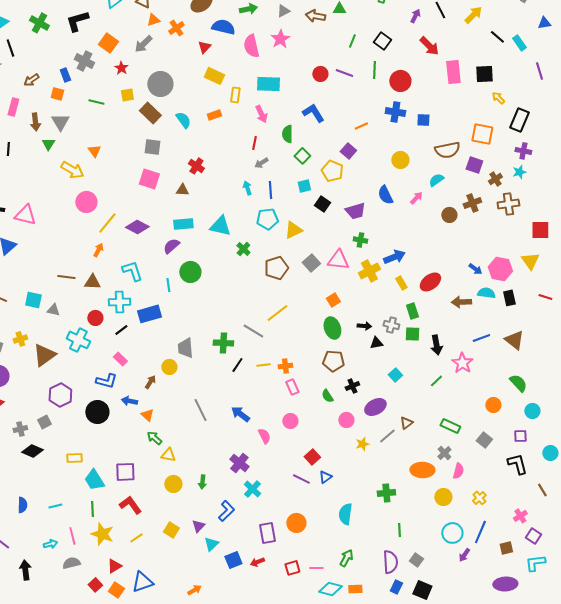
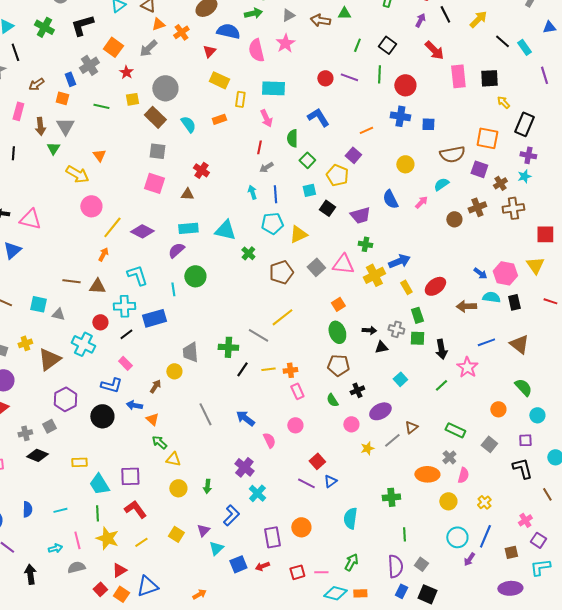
gray cross: (84, 61) -> (89, 65), turned 30

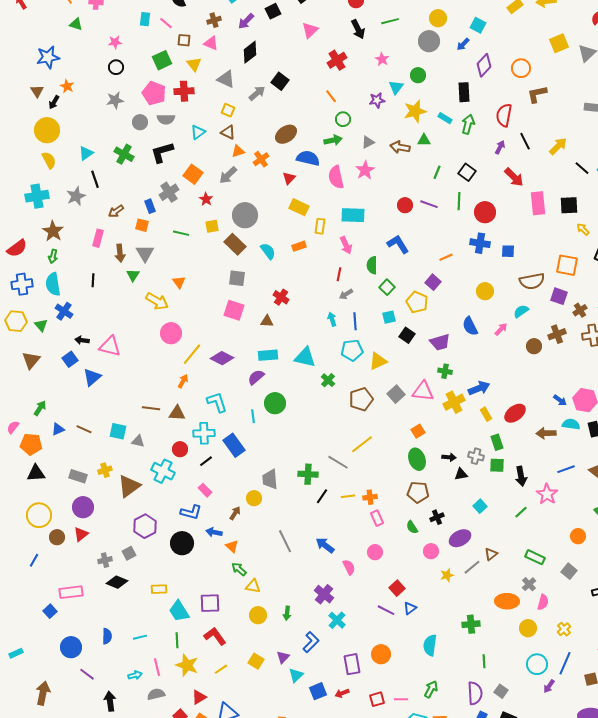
blue rectangle: (154, 318) -> (234, 445), turned 70

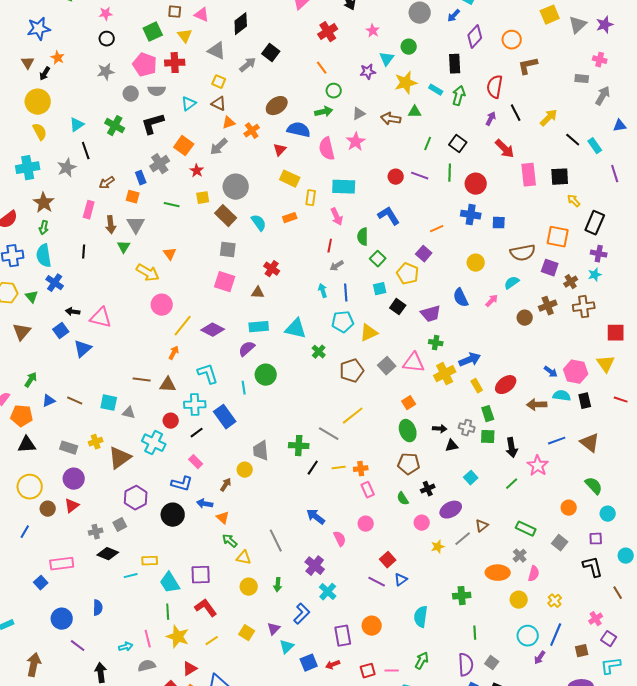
gray line: (285, 541) -> (276, 541), moved
cyan line: (140, 637) -> (131, 576), moved

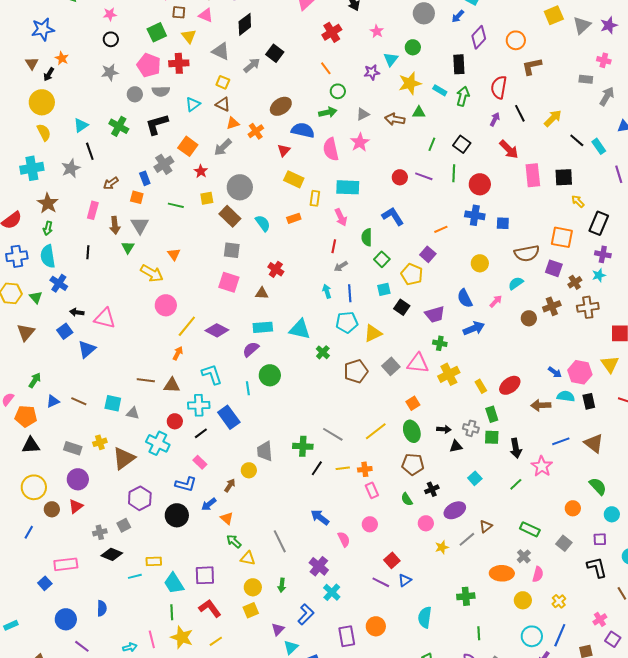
blue arrow: (470, 360) -> (474, 328), moved
yellow line: (353, 416) -> (376, 431), moved
blue arrow: (205, 504) -> (209, 504), turned -49
yellow square: (247, 633) -> (251, 610), moved, turned 35

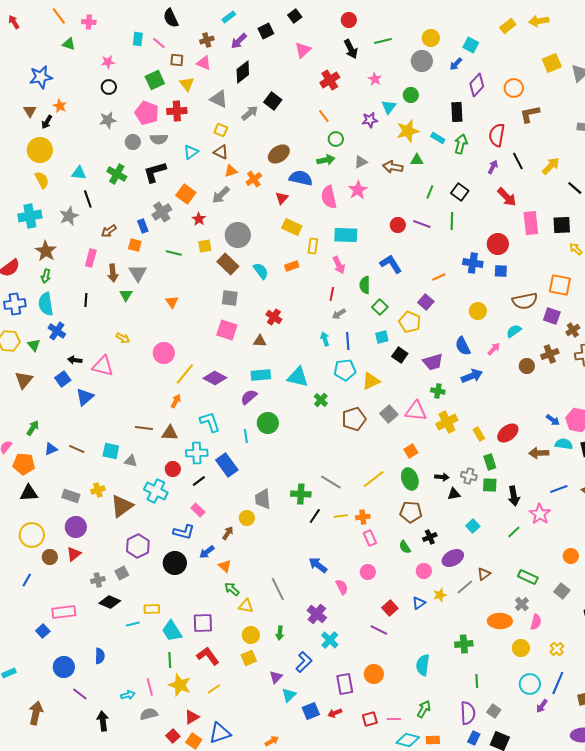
cyan triangle: (81, 125) -> (79, 173), turned 42
red circle: (480, 184) -> (498, 244), moved
yellow arrow: (152, 273) -> (123, 338), moved, size x0.6
blue triangle: (405, 580) -> (419, 603), moved

